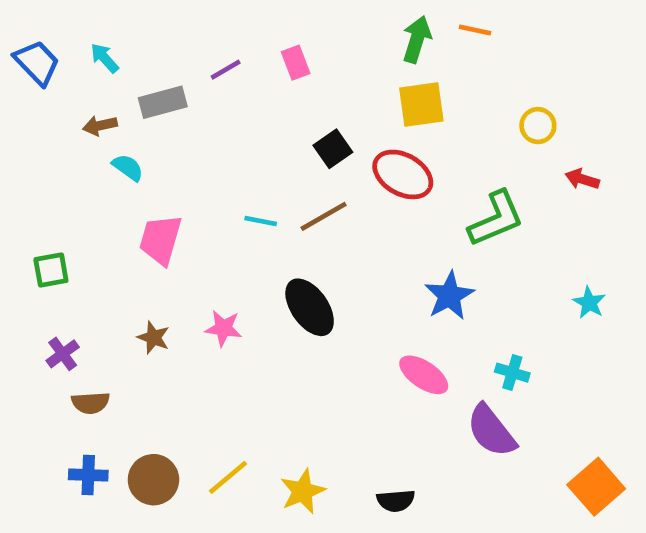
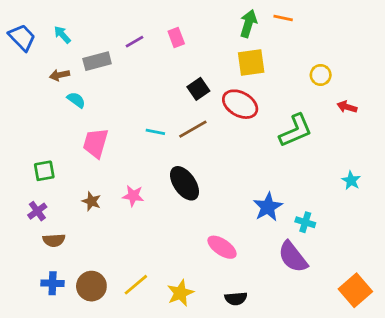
green square: (51, 270) -> (44, 171), moved
blue star: (449, 296) -> (268, 207), moved
pink ellipse: (424, 375) -> (222, 247), moved

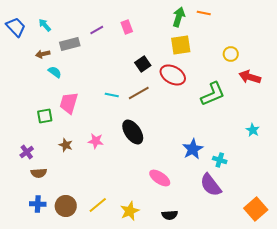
red arrow: (347, 107) -> (250, 77), size x1.5
green square: (44, 171) -> (45, 116), moved

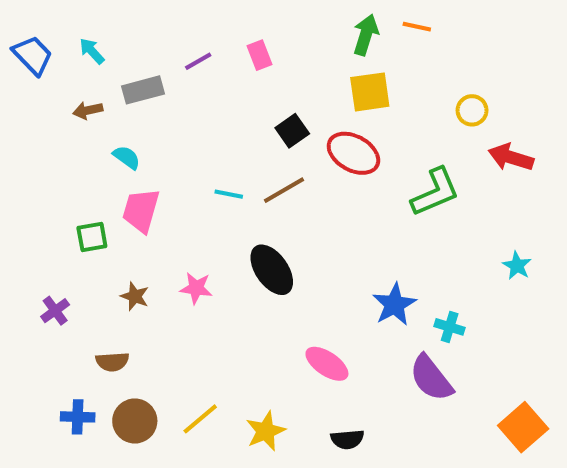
cyan semicircle: (55, 72) -> (127, 157), moved
brown semicircle: (39, 173) -> (112, 362), moved

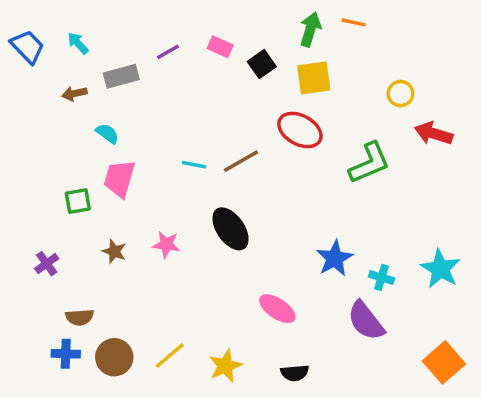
pink rectangle: (259, 55) -> (220, 47), turned -45
black square: (292, 131) -> (262, 64), moved
cyan star: (517, 266) -> (440, 269), moved, size x1.6
brown semicircle: (112, 362) -> (80, 317), moved

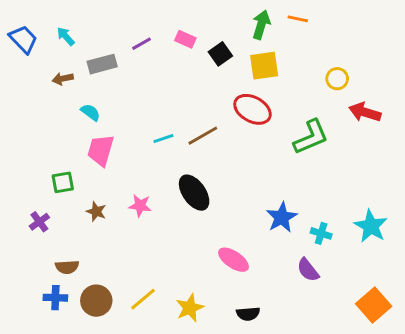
cyan line: (194, 165) -> (163, 139), turned -30
green square: (78, 201) -> (63, 182), moved
purple semicircle: (366, 321) -> (308, 270), size x0.7

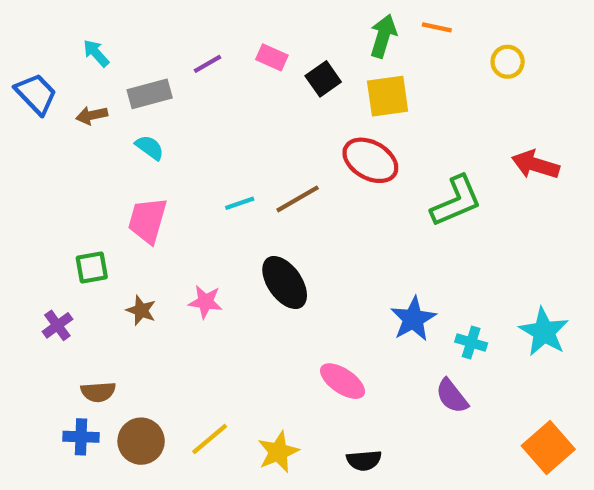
blue trapezoid: (23, 39) -> (36, 94), moved
yellow circle: (337, 79) -> (508, 62), moved
cyan semicircle: (90, 112) -> (150, 147), moved

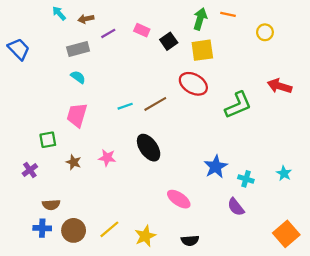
cyan arrow: (96, 53) -> (59, 13), moved
brown arrow: (92, 115) -> (86, 19), moved
cyan star: (544, 332) -> (284, 173), size x0.6

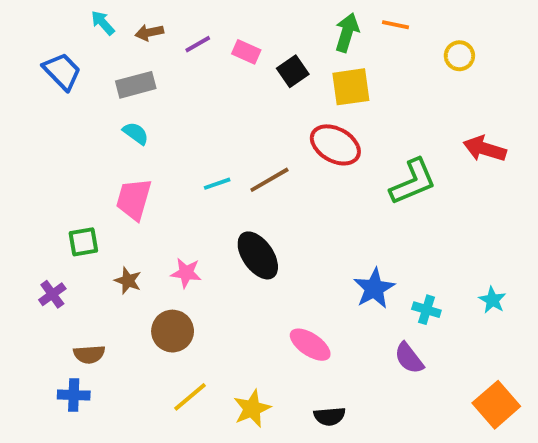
purple line: (108, 33) -> (198, 44), moved
blue trapezoid: (19, 49) -> (62, 71), moved
brown circle: (74, 230) -> (173, 331), moved

